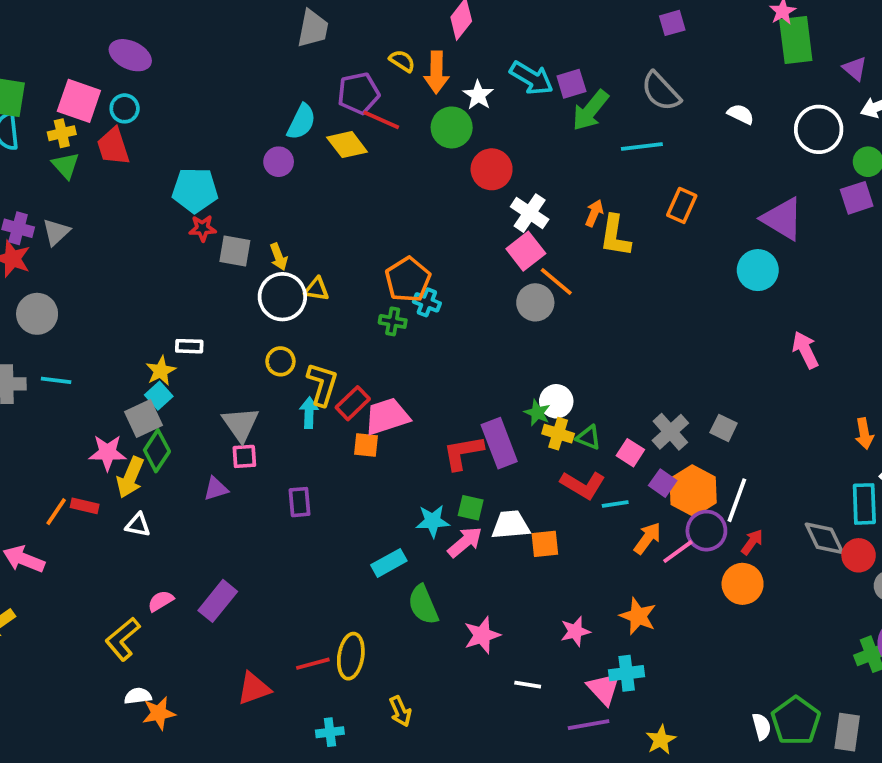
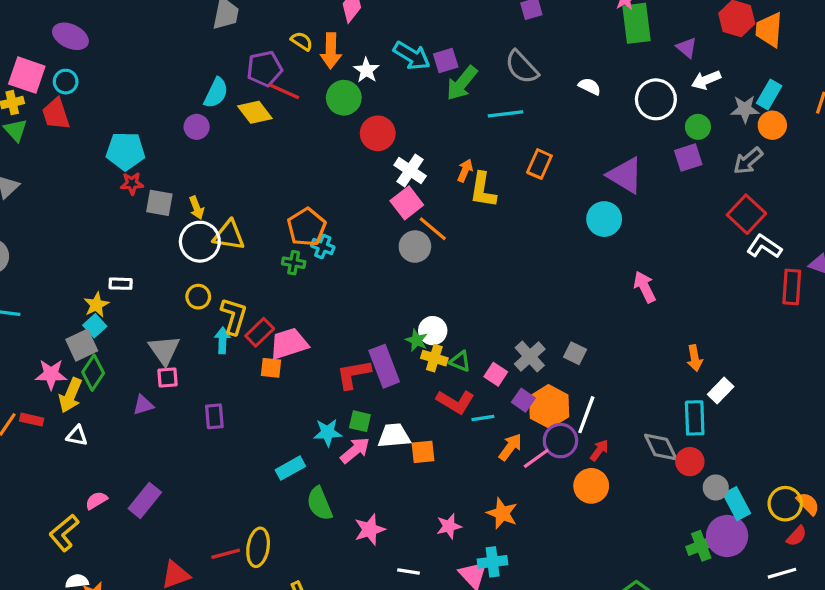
yellow triangle: (317, 289) -> (229, 235), size x1.5

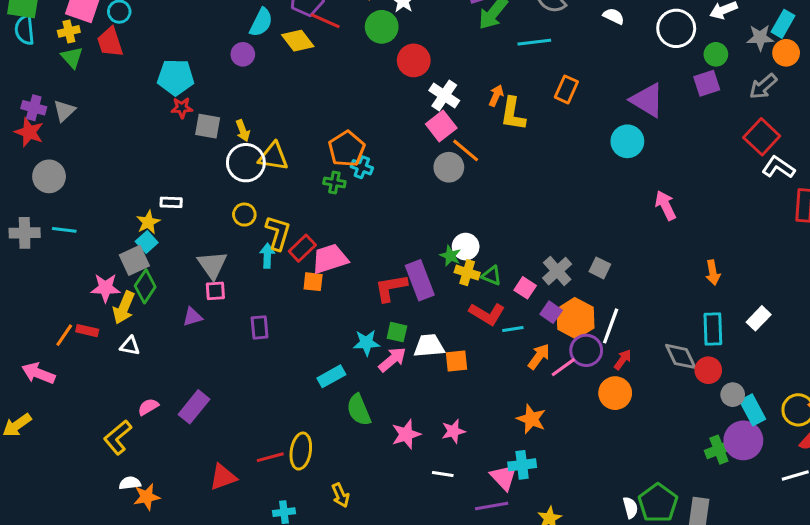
white rectangle: (721, 390) -> (759, 318), moved
pink star: (449, 526) -> (453, 431), moved

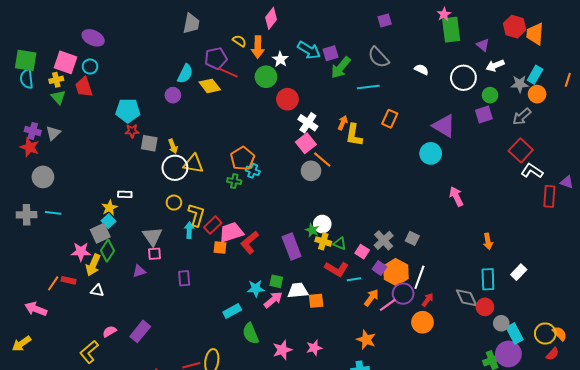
red L-shape: (391, 288) -> (250, 242), moved, turned -30

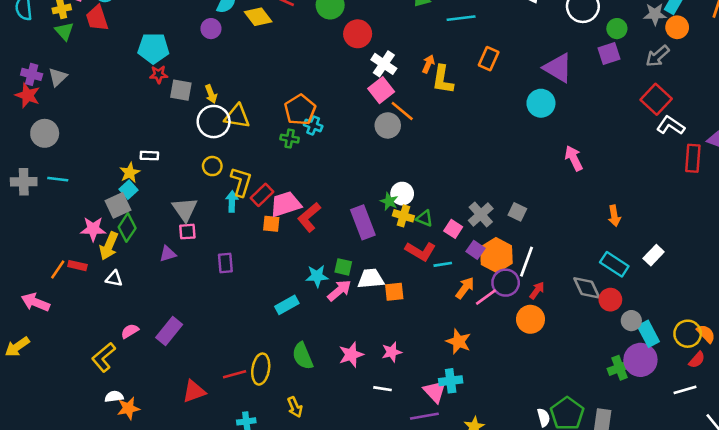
cyan rectangle: (488, 279) -> (614, 264), turned -55
green semicircle: (251, 333) -> (303, 356), moved

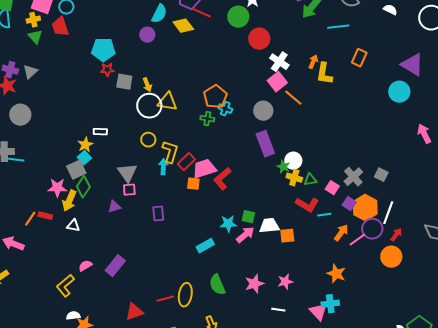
gray circle: (388, 125) -> (263, 111), moved
cyan line: (58, 179) -> (16, 160), moved
green triangle: (424, 218) -> (310, 180), turned -32
purple rectangle: (363, 222) -> (265, 144), moved

